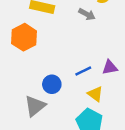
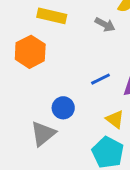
blue line: (83, 71) -> (101, 79), moved

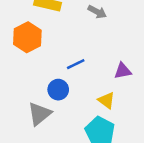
blue line: (101, 79) -> (76, 64), moved

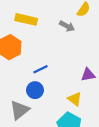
blue line: (76, 64) -> (41, 69), moved

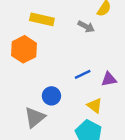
blue line: (41, 69) -> (83, 74), moved

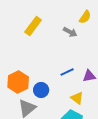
yellow rectangle: (42, 19) -> (33, 26), turned -66
orange hexagon: (24, 49) -> (18, 82), moved

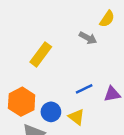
yellow rectangle: (33, 26) -> (41, 54), moved
yellow triangle: (77, 98) -> (76, 117), moved

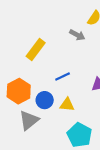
blue line: (84, 89) -> (63, 76), moved
yellow triangle: (76, 117) -> (67, 105), turned -32

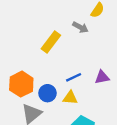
yellow rectangle: (36, 49) -> (51, 42), moved
blue line: (63, 76) -> (74, 77), moved

